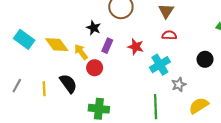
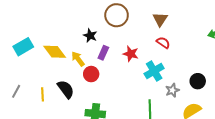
red semicircle: (169, 35) -> (163, 43), turned 32
cyan rectangle: (24, 39) -> (23, 47), turned -66
black circle: (205, 59) -> (198, 81), moved

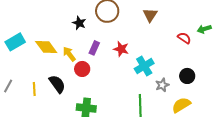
black star: (90, 35) -> (79, 23), moved
red semicircle: (163, 43) -> (184, 38), moved

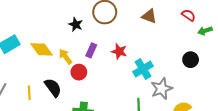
brown triangle: (150, 15) -> (149, 16), turned -42
red semicircle: (184, 38) -> (188, 15), moved
black circle: (187, 76) -> (191, 60), moved
gray star: (162, 85) -> (162, 89), size x1.5

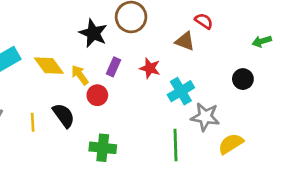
red semicircle: (188, 15) -> (204, 21), moved
brown triangle: (149, 16) -> (185, 41), moved
black star: (76, 25) -> (93, 33), size x1.5
gray star: (162, 89) -> (205, 117), turned 30

